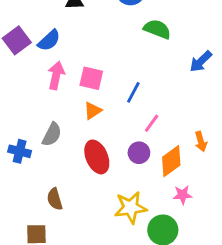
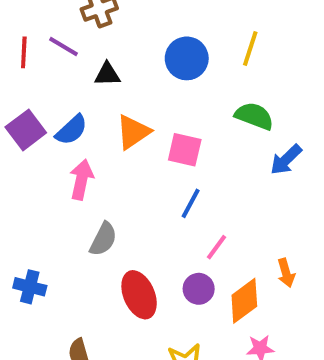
green semicircle: (157, 29) -> (254, 116), moved
pink square: (91, 78) -> (185, 150), moved
orange triangle: (93, 111) -> (133, 132), moved, size x1.4
gray semicircle: (52, 134) -> (103, 239), moved

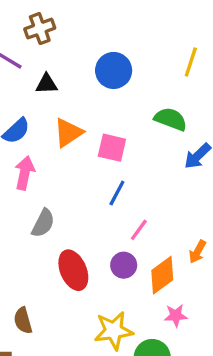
yellow line: (250, 48) -> (191, 62), moved
orange arrow: (286, 273) -> (198, 252), turned 45

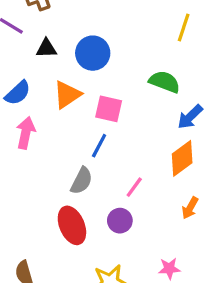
blue circle: (114, 70) -> (93, 53), moved
blue line: (117, 193) -> (99, 146), moved
gray semicircle: (43, 223) -> (82, 181), moved
orange diamond: (162, 275) -> (182, 158), moved

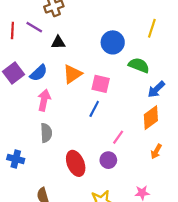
blue circle: (93, 53) -> (113, 42), moved
gray semicircle: (82, 181) -> (46, 133), moved, turned -30

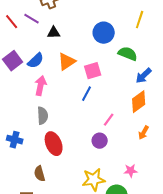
red line: (12, 30) -> (12, 22), turned -42
pink square: (101, 84) -> (93, 71), turned -30
red ellipse: (76, 163) -> (54, 144), moved

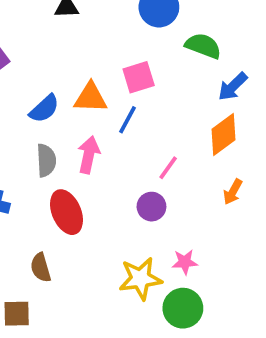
blue semicircle: (36, 61) -> (44, 109), moved
orange triangle: (67, 62) -> (91, 98), moved, turned 36
pink arrow: (41, 86) -> (89, 155), moved
pink star: (131, 171) -> (185, 262), moved

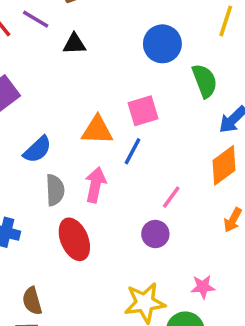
green semicircle: (203, 46) -> (205, 81), turned 48
blue semicircle: (44, 109) -> (37, 149), moved
pink star: (185, 262) -> (203, 287), moved
brown semicircle: (41, 268) -> (32, 301), moved

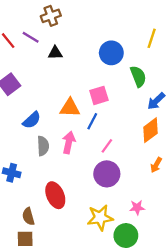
pink line: (171, 197) -> (107, 146), moved
purple circle: (155, 234) -> (107, 174), size x1.5
red ellipse: (74, 239) -> (55, 195), moved

